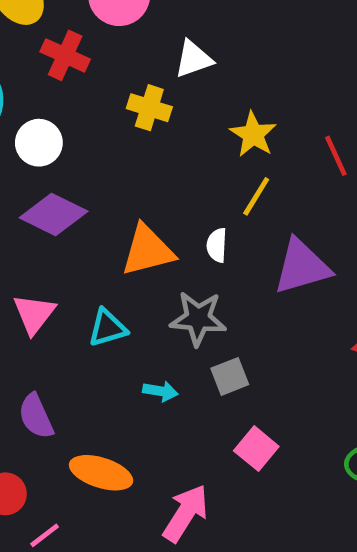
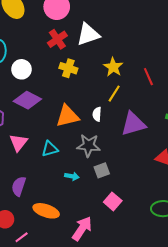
red cross: (65, 55) -> (57, 39), moved, turned 30
white triangle: (193, 59) -> (88, 34), size x1.4
yellow cross: (149, 108) -> (68, 68), moved
purple semicircle: (36, 416) -> (19, 186), turned 42

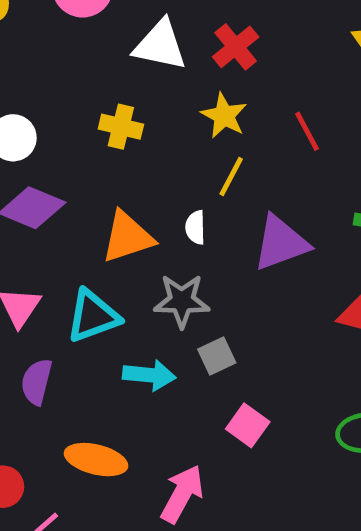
white triangle: (88, 34) -> (160, 45), turned 35
red cross: (57, 39) -> (236, 47), moved
cyan triangle: (50, 149) -> (93, 316), size x1.4
cyan arrow: (72, 176) -> (149, 375), size x1.5
purple semicircle: (19, 186) -> (37, 382), moved

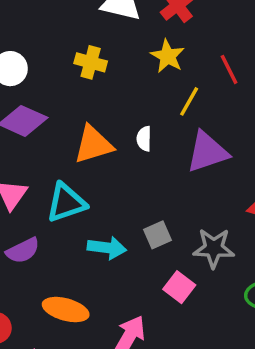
yellow line: (231, 177) -> (189, 101), moved
gray star: (182, 301) -> (214, 248), moved
purple semicircle: (37, 382) -> (23, 251), turned -132

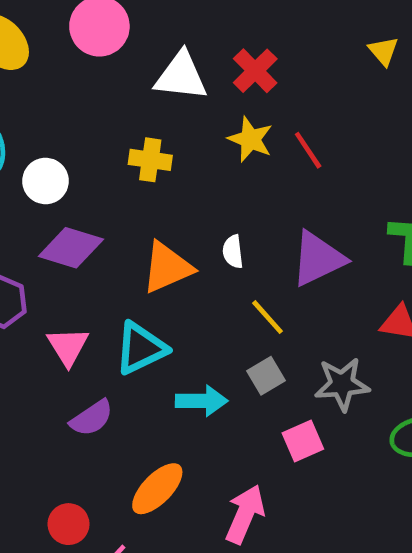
red line: (229, 69) -> (308, 150), moved
yellow line: (189, 101) -> (267, 317), moved, turned -64
pink square: (179, 287) -> (303, 441), turned 36
orange ellipse: (66, 310) -> (157, 489), turned -54

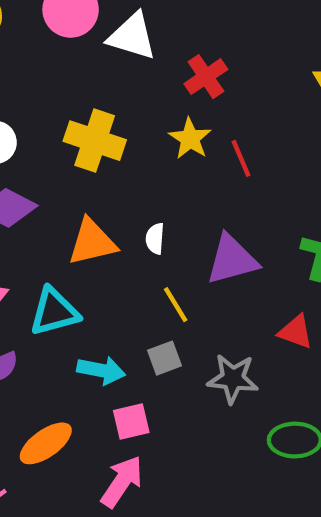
white triangle: (181, 76) -> (132, 36), moved
yellow cross: (150, 160) -> (95, 141), size x1.5
pink square: (303, 441) -> (131, 421), moved

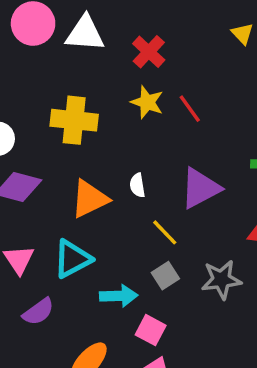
pink square: (131, 421) -> (151, 330), turned -36

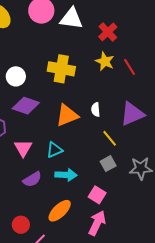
cyan triangle: (72, 259) -> (54, 150), size x0.7
cyan arrow: (119, 296) -> (66, 175), moved

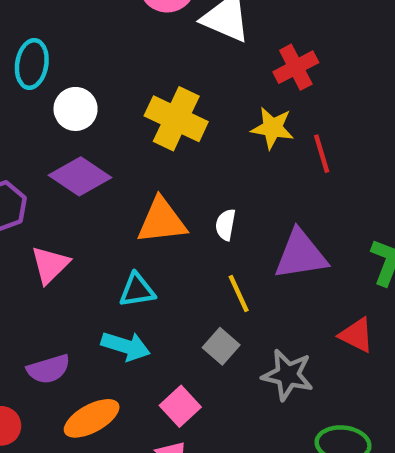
yellow star: (105, 61) -> (273, 128), turned -30
cyan triangle: (54, 150) -> (137, 290), moved
gray square: (108, 164) -> (221, 346), turned -35
purple semicircle: (32, 179) -> (49, 369), moved

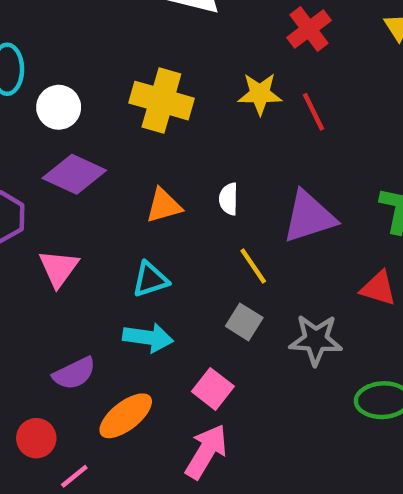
red cross: (296, 67) -> (309, 29), moved
orange triangle: (162, 221) -> (164, 206), size x0.7

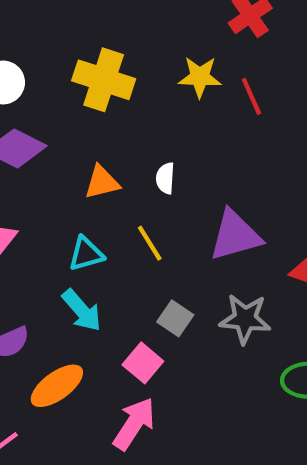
purple triangle: (309, 217) -> (235, 235), moved
yellow line: (253, 266) -> (150, 243), moved
gray square: (244, 322) -> (175, 318), moved
cyan arrow: (148, 338) -> (82, 310), turned 39

